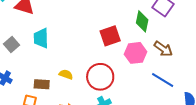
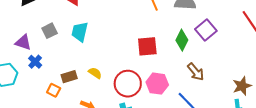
pink hexagon: (136, 53) -> (157, 84), moved
brown rectangle: (42, 84) -> (69, 77), turned -35

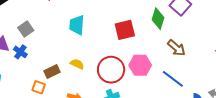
cyan trapezoid: (80, 32) -> (77, 25), moved
blue cross: (35, 62) -> (20, 52), moved

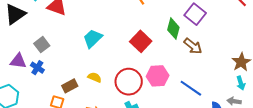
cyan trapezoid: (77, 25) -> (93, 38), turned 45
red square: (125, 30) -> (141, 41), turned -30
brown arrow: (176, 48) -> (193, 46), moved

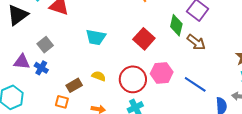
cyan trapezoid: (93, 38) -> (96, 37), turned -125

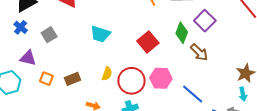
purple triangle: (22, 62) -> (28, 58), moved
blue cross: (41, 68) -> (21, 27), moved
yellow semicircle: (99, 76) -> (107, 74), moved, turned 80
orange square: (62, 102) -> (46, 79), moved

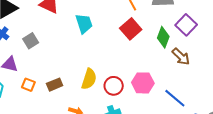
cyan trapezoid: (100, 34) -> (84, 24), moved, turned -125
red square: (148, 42) -> (131, 29), moved
yellow semicircle: (107, 74) -> (89, 79), size x1.5
red circle: (131, 81) -> (114, 86), size x0.7

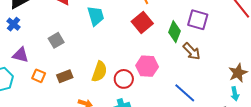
purple square: (186, 25) -> (198, 20), turned -30
gray square: (31, 41) -> (56, 40), moved
pink hexagon: (143, 83) -> (147, 66), moved

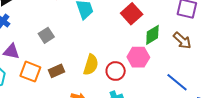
green diamond: (175, 32) -> (152, 35), moved, turned 40
orange square: (39, 76) -> (30, 72), size x1.5

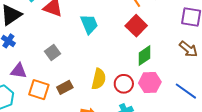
green diamond: (152, 35) -> (144, 56), moved
pink hexagon: (138, 57) -> (150, 82), moved

